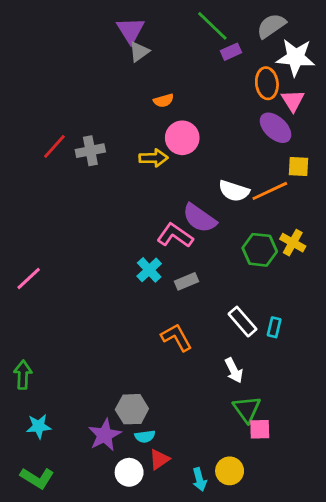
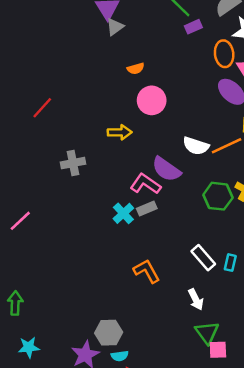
gray cross: (90, 151) -> (73, 163), moved
yellow arrow: (153, 158) -> (120, 132), moved
gray rectangle: (187, 281) -> (147, 208), moved

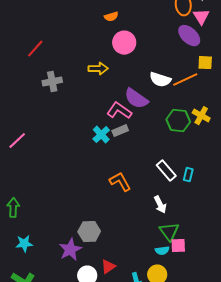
gray cross: (73, 163) -> (52, 82), moved
cyan semicircle: (120, 356) -> (162, 251), moved

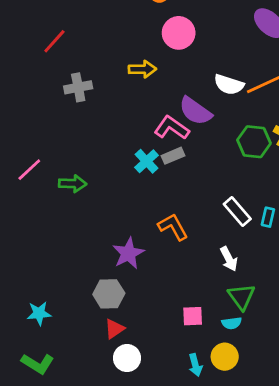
green arrow: (13, 208) -> (73, 184), moved, turned 90
gray hexagon: (89, 232) -> (109, 294), moved
pink square: (178, 246) -> (193, 316), moved
purple star: (70, 250) -> (128, 253), moved
red triangle: (108, 267) -> (114, 329), moved

